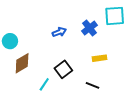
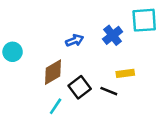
brown diamond: (22, 63) -> (53, 72), moved
black line: (93, 85) -> (109, 91), moved

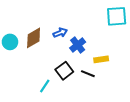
blue cross: (113, 35) -> (78, 45), moved
brown diamond: (53, 72) -> (34, 38), moved

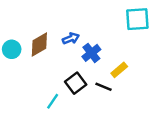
yellow rectangle: (101, 59) -> (119, 70), turned -32

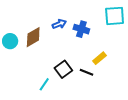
blue arrow: (71, 38) -> (59, 24), moved
blue cross: (91, 53) -> (81, 29), moved, turned -35

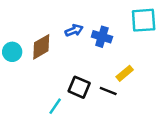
black square: (63, 69) -> (79, 87), turned -30

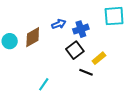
blue cross: (102, 37) -> (81, 29), turned -35
black square: (79, 87) -> (75, 50), moved, turned 30

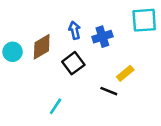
blue arrow: (59, 24) -> (75, 30), turned -80
black square: (75, 50) -> (73, 63), moved

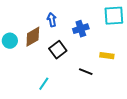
blue arrow: (75, 30) -> (52, 20), moved
yellow rectangle: (125, 73) -> (107, 56), moved, turned 48

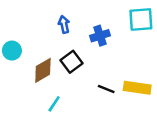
brown diamond: (33, 37) -> (43, 70), moved
yellow rectangle: (107, 56) -> (137, 88), moved, size x1.5

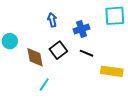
brown diamond: (43, 70) -> (35, 57), turned -70
black line: (106, 89) -> (87, 53), moved

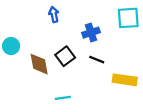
blue arrow: (52, 20) -> (54, 15), moved
cyan line: (44, 84) -> (63, 98), moved, turned 48

